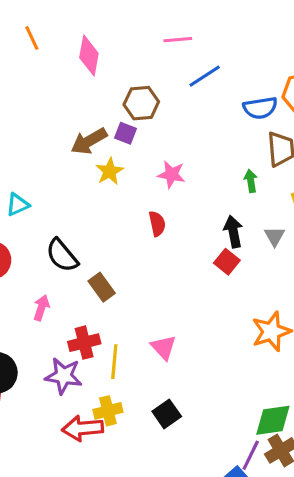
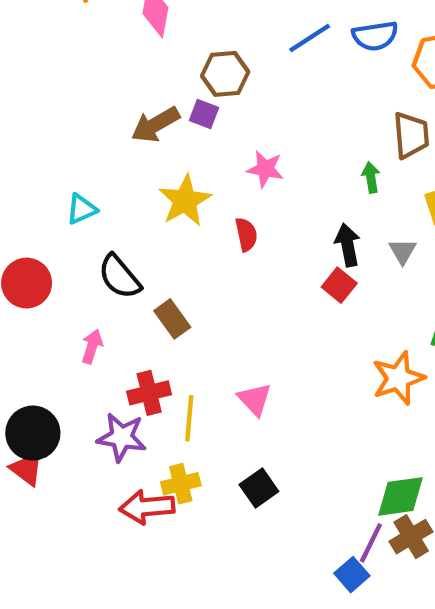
blue semicircle: (260, 108) -> (375, 36), moved
yellow star: (110, 171) -> (185, 201), moved, size x1.4
cyan triangle: (18, 205) -> (81, 209), moved

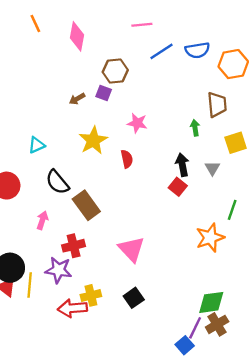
brown arrow: (155, 125) -> (77, 99), size x0.6
brown rectangle: (172, 319) -> (86, 205), size x1.4
pink triangle: (255, 399) -> (131, 249), size x1.4
yellow line: (189, 418) -> (30, 285), moved

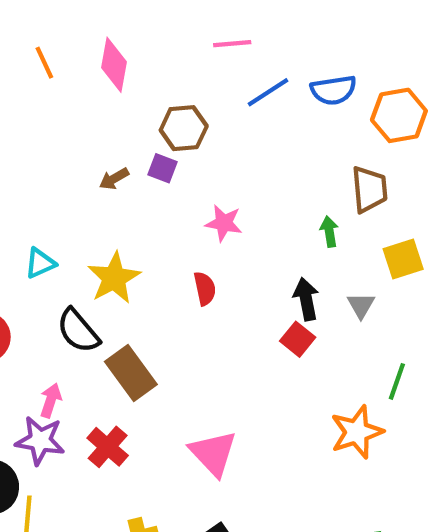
orange line: (35, 24) -> (44, 63), moved
yellow star: (93, 140) -> (114, 278), moved
red cross: (74, 246) -> (108, 447), turned -35
purple star: (59, 270) -> (40, 441), moved

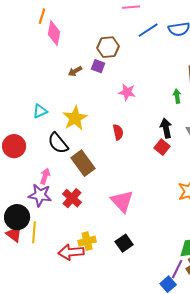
orange line: (44, 63) -> (42, 16), turned 42
pink diamond: (114, 65) -> (54, 33), moved
red semicircle: (205, 289) -> (118, 132), moved

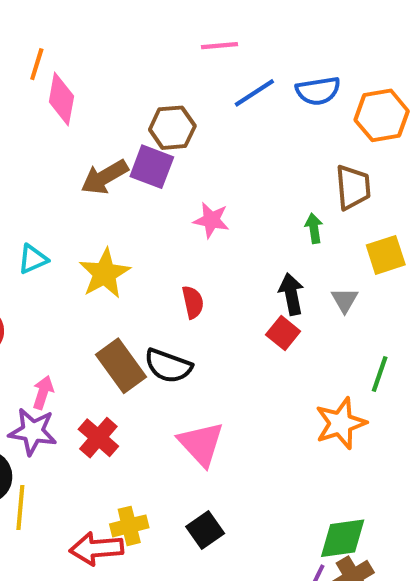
purple square: (98, 66) -> (152, 167), size x1.5
brown arrow: (75, 71) -> (105, 177), size x1.6
black semicircle: (58, 143) -> (168, 366), moved, turned -30

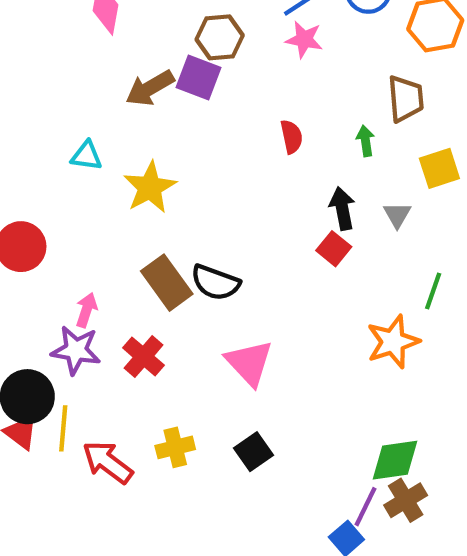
pink star: (211, 220) -> (304, 39), moved
cyan triangle: (33, 259) -> (86, 156), moved, turned 32
red semicircle: (193, 302) -> (291, 137), moved
red arrow: (96, 548) -> (108, 462), moved, turned 42

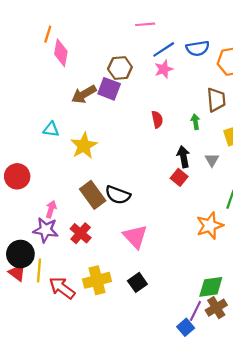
pink star: (304, 39) -> (164, 69), turned -30
yellow cross: (175, 447) -> (97, 280), size x1.4

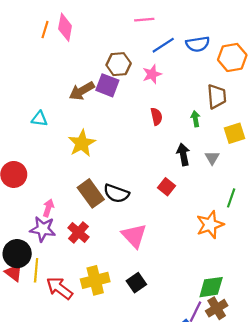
pink diamond: (61, 53) -> (65, 27), moved
pink star: (164, 69) -> (152, 74), moved
cyan triangle: (51, 129) -> (39, 119), moved
red square: (179, 177) -> (166, 187), moved

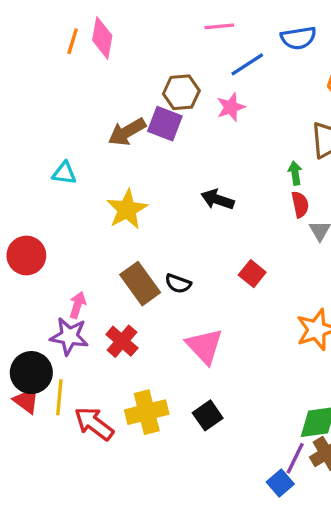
blue semicircle: (198, 44) -> (298, 38), moved
red semicircle: (156, 117) -> (300, 204), moved
black arrow: (183, 154) -> (218, 199), moved, turned -60
black semicircle: (116, 193) -> (178, 284), size x0.7

